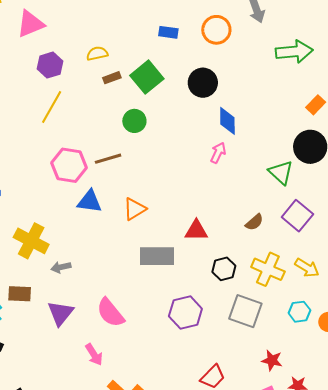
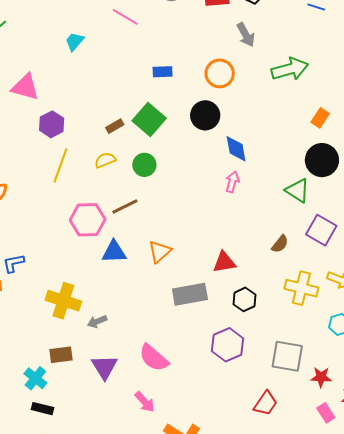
pink triangle: (30, 24) -> (25, 87), turned 48
orange circle: (216, 30) -> (220, 73), moved
yellow semicircle: (97, 54) -> (105, 160), moved
black hexagon: (224, 269) -> (244, 299), moved
gray square: (245, 311) -> (287, 356), moved

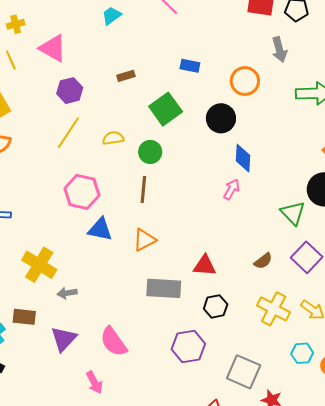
brown rectangle: (115, 126) -> (126, 76), moved
brown line: (125, 207) -> (143, 190), moved, turned -72

